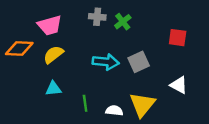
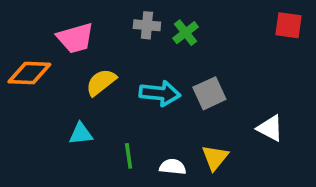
red square: (178, 38) -> (289, 25), moved
yellow semicircle: (53, 55) -> (101, 82), moved
yellow triangle: (142, 104) -> (215, 158), size x0.7

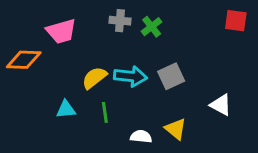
yellow semicircle: (101, 82) -> (94, 78), moved
green line: (129, 156) -> (105, 112), moved
yellow triangle: (215, 158) -> (176, 129), turned -30

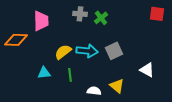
pink trapezoid: (61, 31) -> (41, 21), turned -75

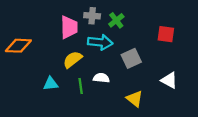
red square: (157, 14) -> (166, 34), moved
pink trapezoid: (41, 21) -> (69, 27), moved
cyan arrow: (87, 51) -> (100, 42), moved
white semicircle: (94, 91) -> (101, 78), moved

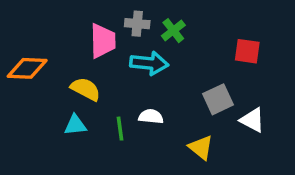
gray square: (131, 58) -> (218, 99), moved
yellow semicircle: (73, 60) -> (86, 89), moved, turned 66

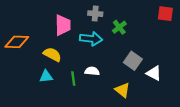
gray cross: (137, 24) -> (95, 14), moved
green cross: (173, 31) -> (119, 27), moved
red square: (247, 51) -> (165, 14), moved
gray square: (218, 99) -> (133, 61), turned -30

